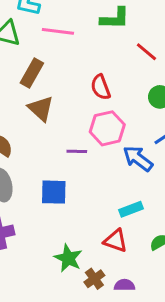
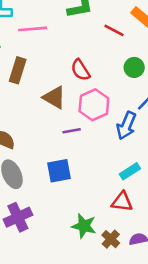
brown triangle: (41, 109) -> (54, 97), moved
blue arrow: (138, 158) -> (126, 126), turned -92

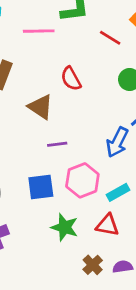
pink line: (33, 29) -> (39, 31), moved
pink hexagon: (94, 105) -> (82, 180), moved
green star: (84, 226) -> (65, 227), moved

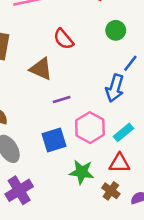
brown cross: (93, 265) -> (111, 191), moved

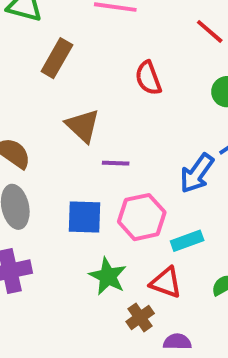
brown triangle: (41, 69) -> (83, 126), moved

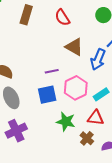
brown rectangle: (57, 58) -> (26, 15), moved
brown triangle: (83, 126) -> (74, 47), moved
purple line: (116, 163) -> (52, 71), moved

